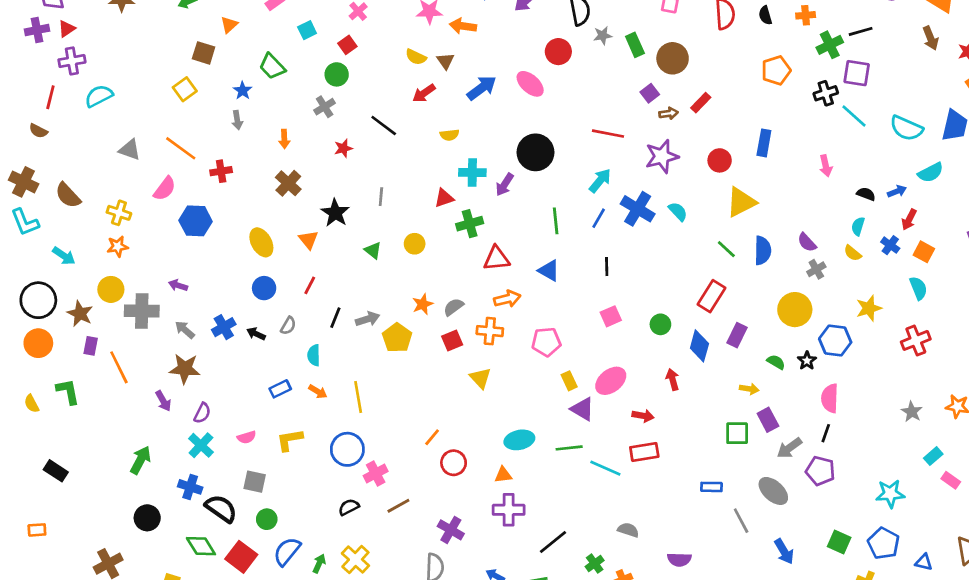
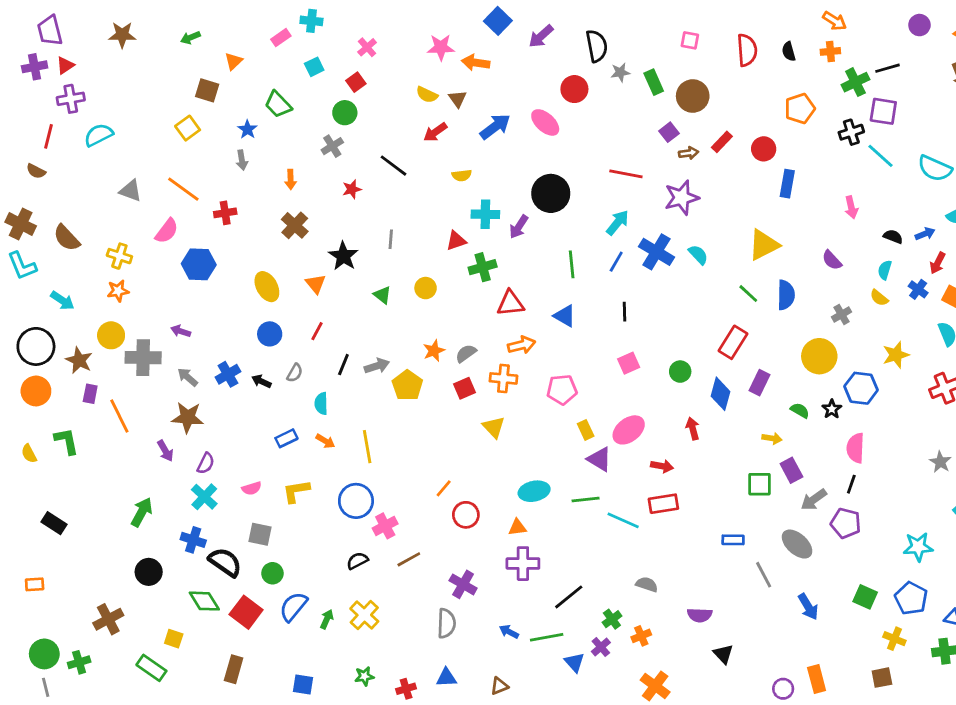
red circle: (720, 160) -> (764, 149), moved
purple semicircle: (807, 242) -> (832, 260), moved

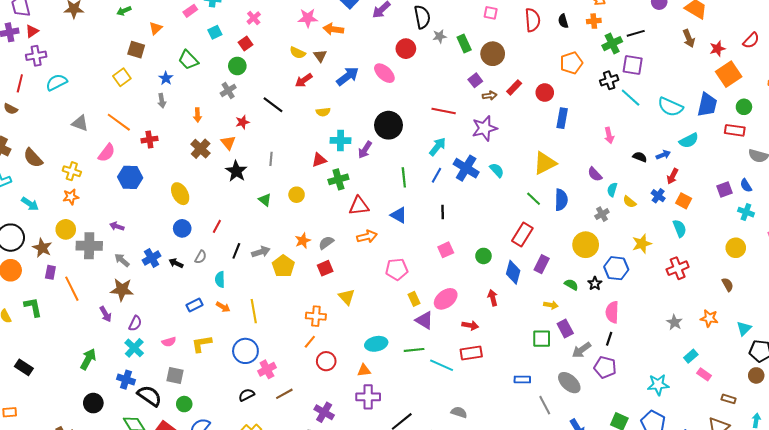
cyan semicircle: (885, 270) -> (612, 190), moved
orange triangle: (316, 284) -> (228, 143), moved
orange cross: (503, 378) -> (316, 316), moved

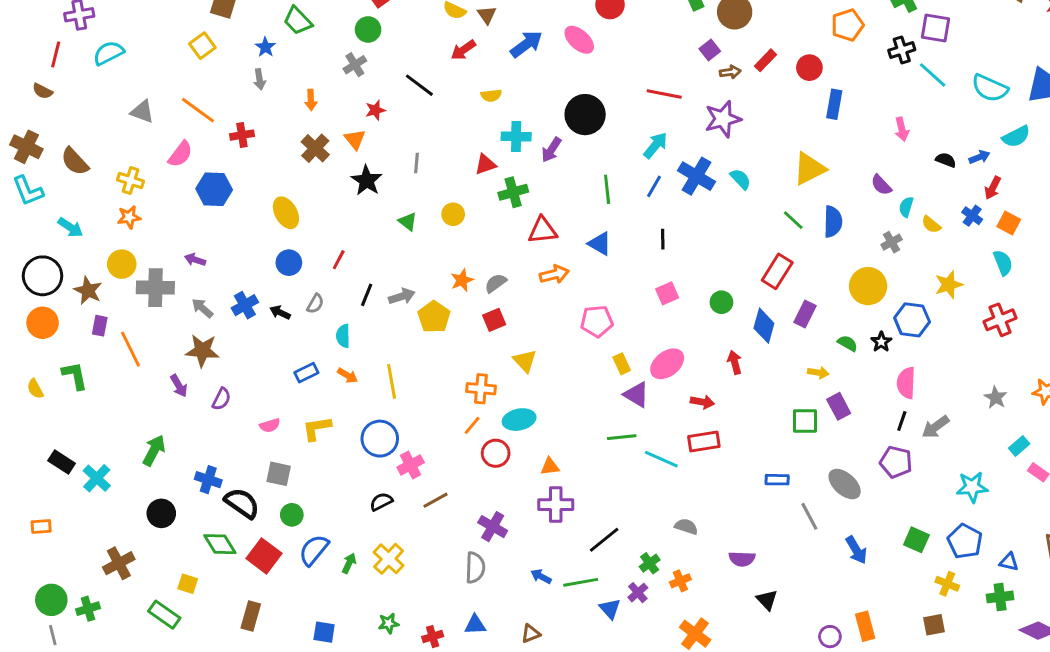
cyan ellipse: (376, 344) -> (519, 420), moved
cyan cross: (134, 348) -> (97, 478), moved
gray arrow: (582, 350) -> (936, 427), moved

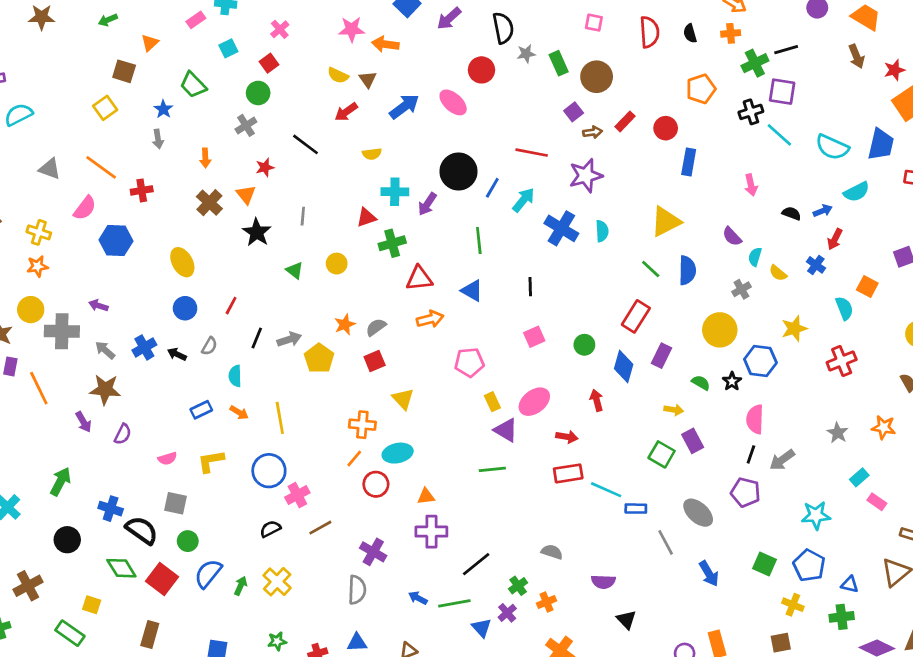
cyan semicircle: (740, 179) -> (602, 231), turned 40
blue line: (654, 186) -> (492, 188), moved
orange square: (1009, 223) -> (867, 287), moved
green square: (805, 421) -> (662, 454), turned 30
cyan line: (661, 459) -> (606, 490), moved

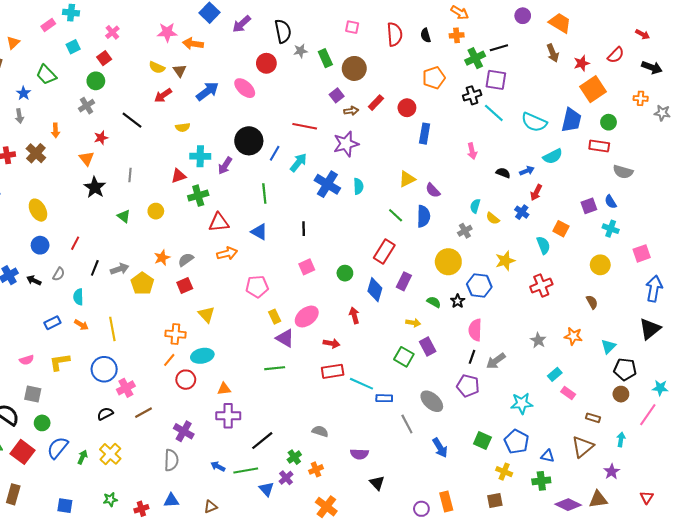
brown cross: (209, 203) -> (36, 153), moved
yellow triangle: (666, 222) -> (407, 179), size x0.7
purple semicircle: (732, 236) -> (433, 190), moved

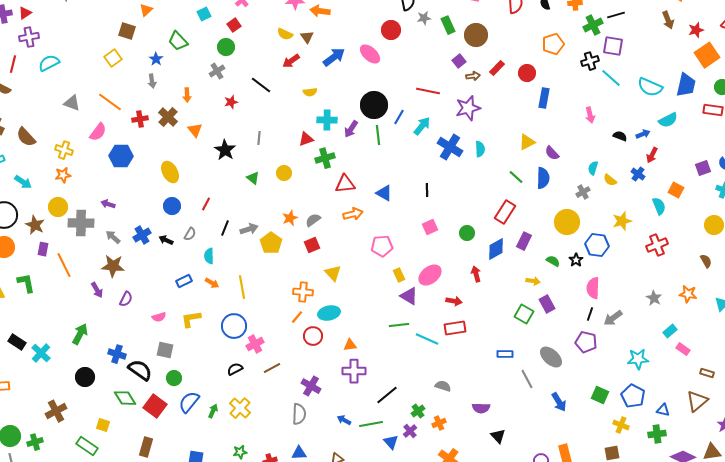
orange triangle: (87, 158) -> (195, 130), moved
green line: (264, 194) -> (378, 135), moved
blue diamond: (375, 290) -> (496, 249), turned 45
cyan line: (361, 384) -> (427, 339), moved

